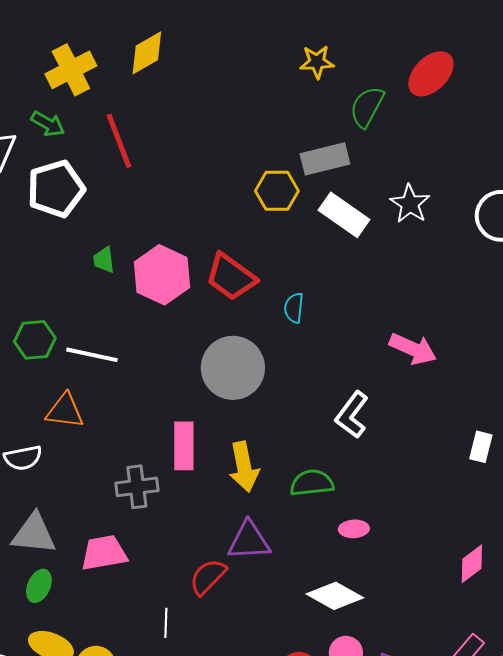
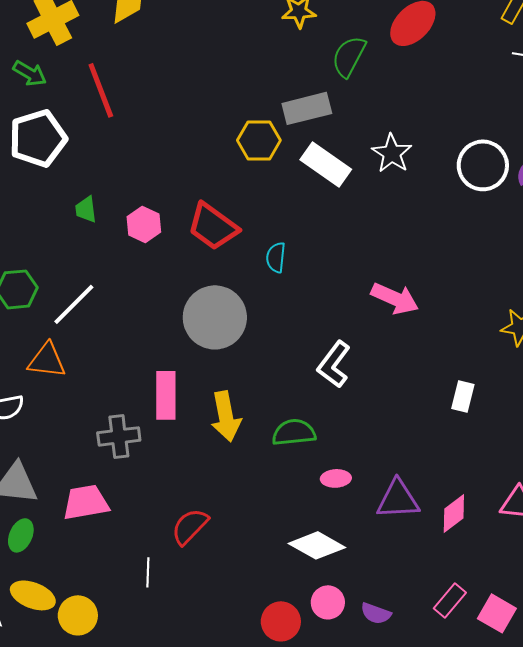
pink hexagon: (162, 275) -> (144, 224), size x0.6
white line: (92, 355) -> (74, 304), turned -57
purple triangle: (249, 541) -> (398, 499), moved

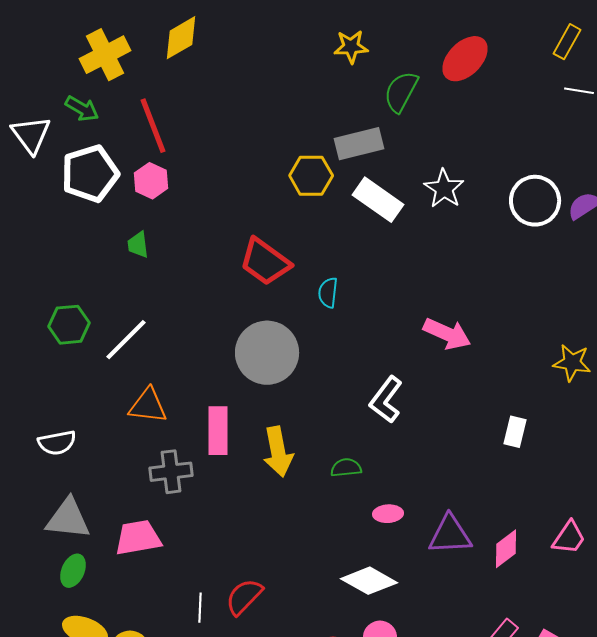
pink hexagon: (144, 224) -> (151, 181), moved
orange triangle: (47, 360) -> (148, 406), moved
green semicircle: (294, 432) -> (346, 468), size x0.7
red semicircle: (190, 526) -> (244, 597), moved

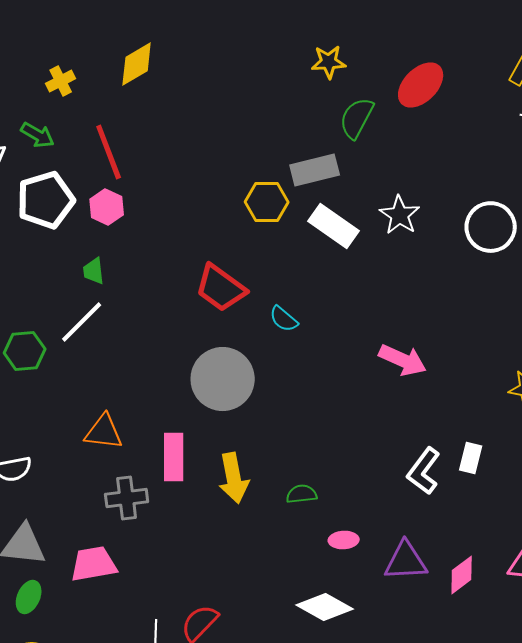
yellow star: (351, 47) -> (329, 62), moved
yellow cross: (105, 55) -> (61, 81), size x0.6
cyan semicircle: (328, 293) -> (284, 319), turned -56
white line: (126, 340) -> (82, 322), moved
white L-shape: (386, 400) -> (424, 471), moved

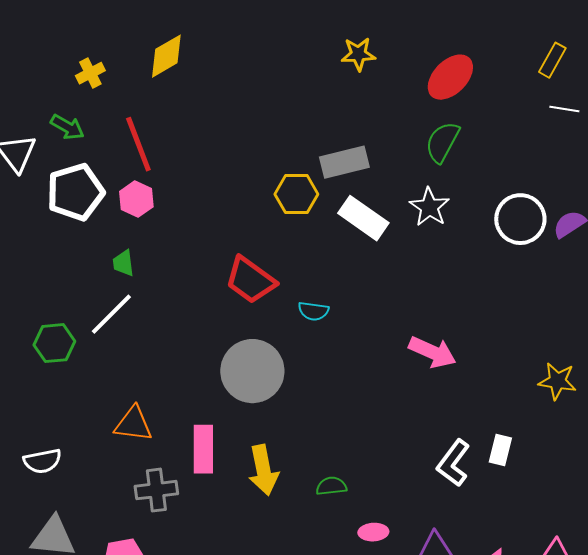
green semicircle: (357, 118) -> (442, 142), moved
cyan semicircle: (284, 319) -> (313, 311), turned -32

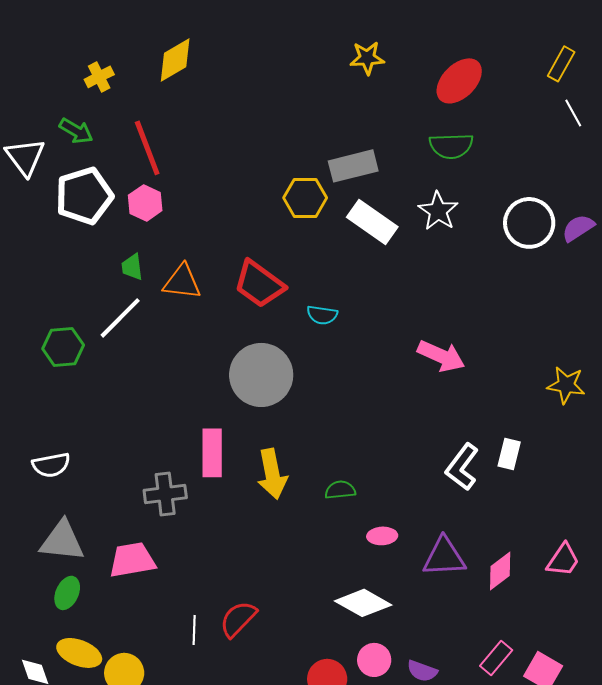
white line: (564, 109) -> (573, 113), turned 52
green semicircle: (442, 142) -> (451, 146), turned -120
orange triangle: (133, 424) -> (182, 282), moved

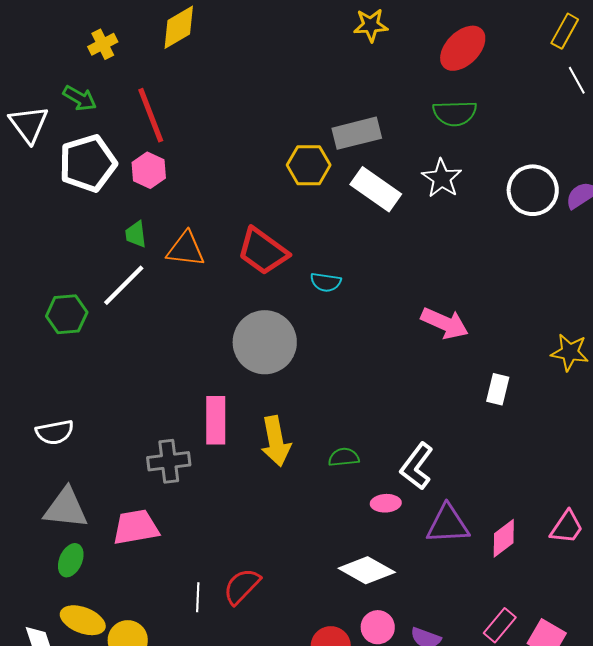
white rectangle: (509, 454) -> (498, 389), moved
white L-shape: (462, 467) -> (417, 466), moved

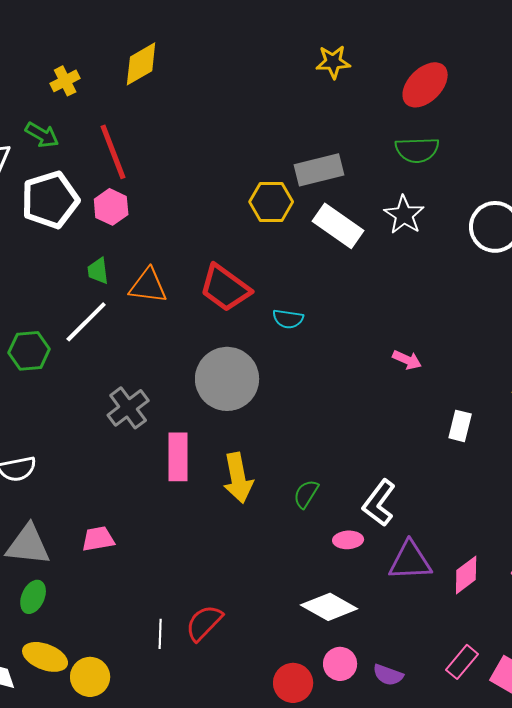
pink arrow: (445, 323) -> (407, 360), size x0.6
green semicircle: (344, 457) -> (306, 494), turned -52
gray cross: (169, 461) -> (128, 408), moved, turned -30
pink trapezoid: (136, 527) -> (98, 539), moved, size x0.7

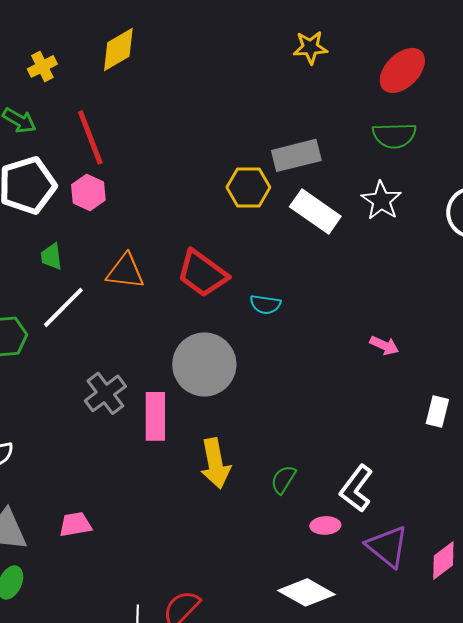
green trapezoid: (98, 271) -> (51, 256), moved
pink rectangle: (178, 457) -> (155, 416), moved
purple triangle: (410, 561) -> (387, 546), turned 42

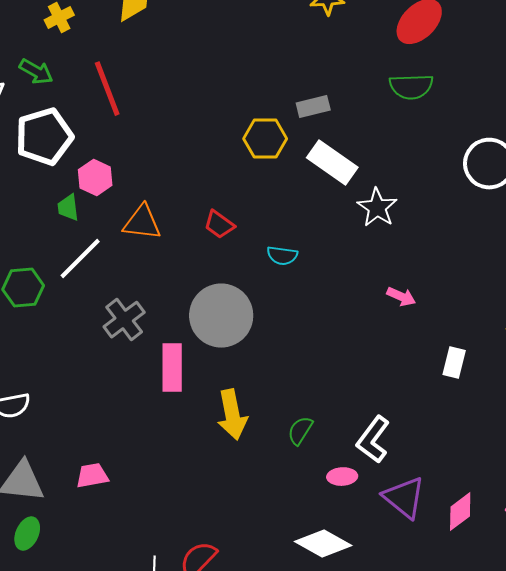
gray rectangle: (296, 155) -> (313, 107), size x0.7
pink hexagon: (88, 192) -> (95, 178), moved
white star: (381, 200) -> (377, 208), moved
red trapezoid: (202, 273) -> (219, 225), size x0.6
gray cross: (105, 393) -> (124, 320), moved

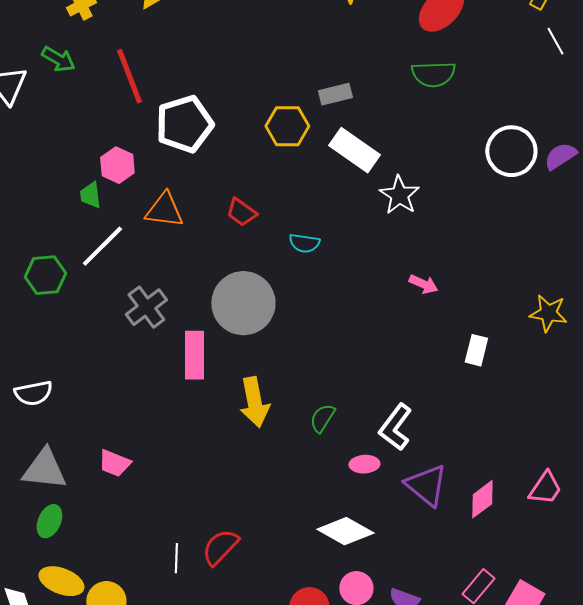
white pentagon: (44, 137) -> (184, 124), moved
pink trapezoid: (92, 476) -> (114, 463), turned -148

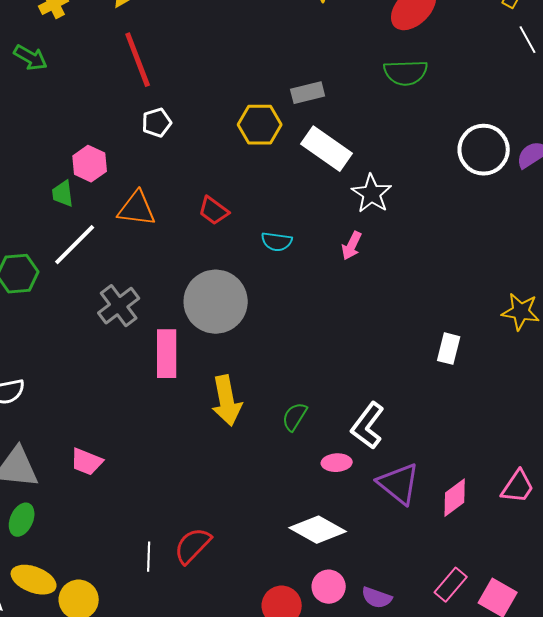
red line: (129, 76) -> (138, 60), moved
white pentagon: (184, 124) -> (157, 123), size x0.5
pink arrow: (423, 284) -> (352, 246), moved, turned 92

